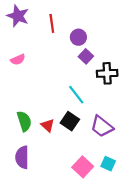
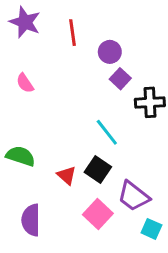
pink semicircle: (18, 60) -> (25, 83), turned 80
green semicircle: (24, 121) -> (21, 156), moved, turned -54
purple trapezoid: (102, 126) -> (134, 196), moved
pink square: (83, 167) -> (98, 214), moved

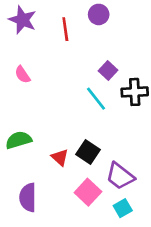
purple circle: (110, 52) -> (99, 14), moved
cyan line: (107, 132) -> (96, 99), moved
green semicircle: (21, 156) -> (19, 140), turned -35
cyan square: (151, 229) -> (123, 208), moved, turned 36

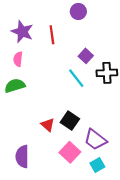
purple star: (23, 20) -> (22, 32), moved
red line: (65, 29) -> (52, 35), moved
pink semicircle: (23, 75) -> (18, 59), turned 40
green semicircle: (19, 140) -> (15, 86), moved

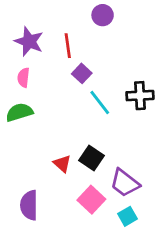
purple square: (86, 56) -> (82, 73), moved

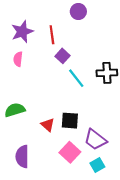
purple star: (29, 41) -> (22, 32), turned 30
green semicircle: (19, 112) -> (15, 110), moved
black square: (91, 158) -> (70, 121), turned -30

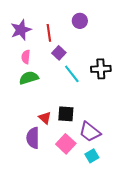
purple circle: (78, 11) -> (80, 21), moved
pink semicircle: (18, 59) -> (26, 57), moved
green semicircle: (15, 110) -> (29, 78), moved
purple semicircle: (22, 157) -> (33, 138), moved

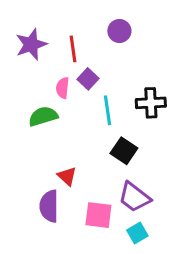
pink semicircle: (26, 57) -> (63, 88), moved
cyan line: (72, 74) -> (107, 110), turned 30
black square: (66, 114) -> (124, 151), moved, turned 30
pink square: (66, 144) -> (98, 215), turned -36

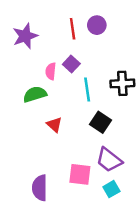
red line: (73, 49) -> (73, 29), moved
red triangle: (67, 176) -> (54, 125), moved
purple semicircle: (49, 206) -> (40, 188), moved

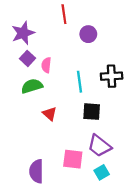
purple circle: (97, 25) -> (88, 34), moved
red line: (73, 29) -> (64, 14), moved
purple square: (71, 64) -> (27, 58), moved
black square: (100, 122) -> (92, 112), turned -30

